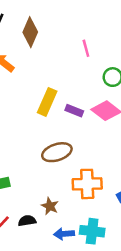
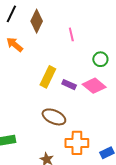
pink line: (86, 48) -> (71, 34), moved
brown ellipse: (57, 152) -> (54, 117), turned 40

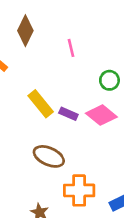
yellow rectangle: (48, 77) -> (41, 104), turned -65

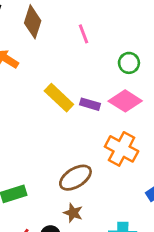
brown ellipse: (49, 156) -> (75, 178), moved, turned -48
orange cross: (79, 190) -> (122, 149), moved, turned 36

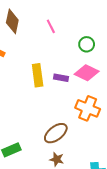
yellow rectangle: (59, 98) -> (38, 75), turned 45

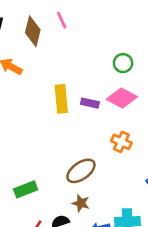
pink line: (51, 26) -> (62, 20), moved
orange cross: (88, 108) -> (121, 142), size x0.7

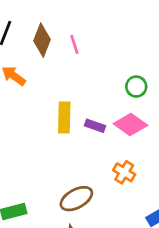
pink line: (62, 20) -> (74, 44), moved

